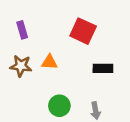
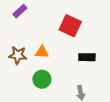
purple rectangle: (22, 30) -> (20, 11), moved, turned 64
green circle: (59, 106) -> (42, 79), moved

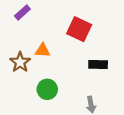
orange triangle: (42, 52) -> (43, 50), moved
brown star: (18, 55) -> (20, 62), turned 30

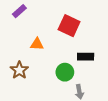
brown star: (20, 62) -> (19, 70), moved
green circle: (47, 89) -> (65, 72), moved

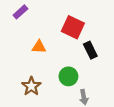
black rectangle: (86, 57) -> (90, 50), moved, turned 63
brown star: (19, 70) -> (31, 86), moved

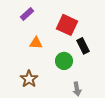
purple rectangle: (20, 12) -> (27, 14), moved
green circle: (68, 76) -> (64, 61), moved

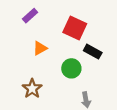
orange triangle: (36, 43) -> (40, 48), turned -32
black rectangle: (83, 46) -> (93, 52), turned -35

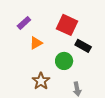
purple rectangle: (30, 16) -> (24, 23), moved
brown star: (32, 89) -> (41, 81), moved

